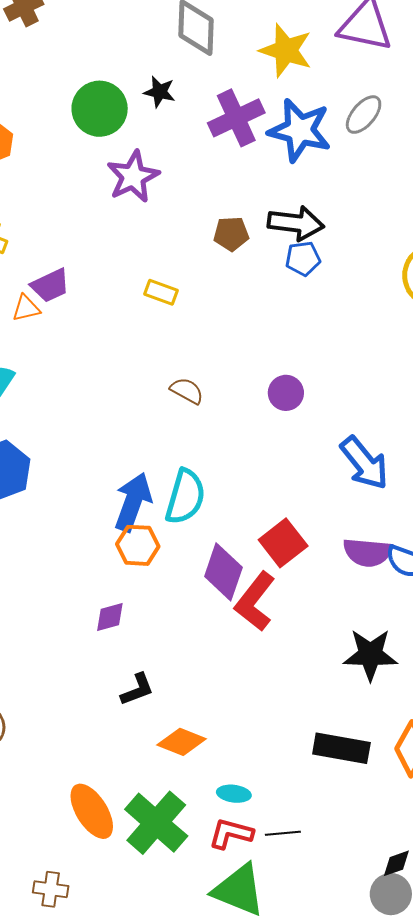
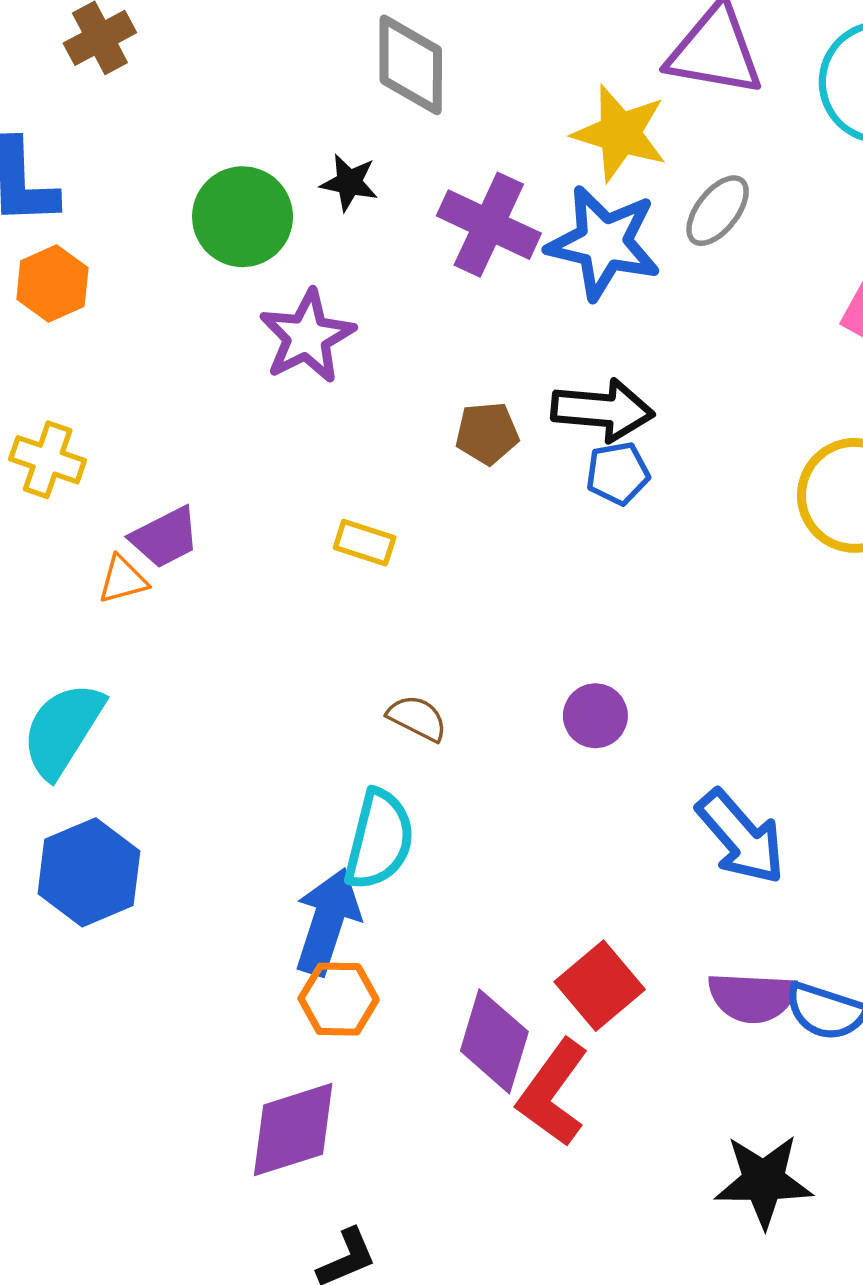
yellow star: (286, 50) -> (620, 133), moved
purple cross: (236, 118) -> (489, 225), turned -38
cyan semicircle: (185, 497) -> (379, 840), moved
purple diamond: (110, 617) -> (293, 1130), size x1.8

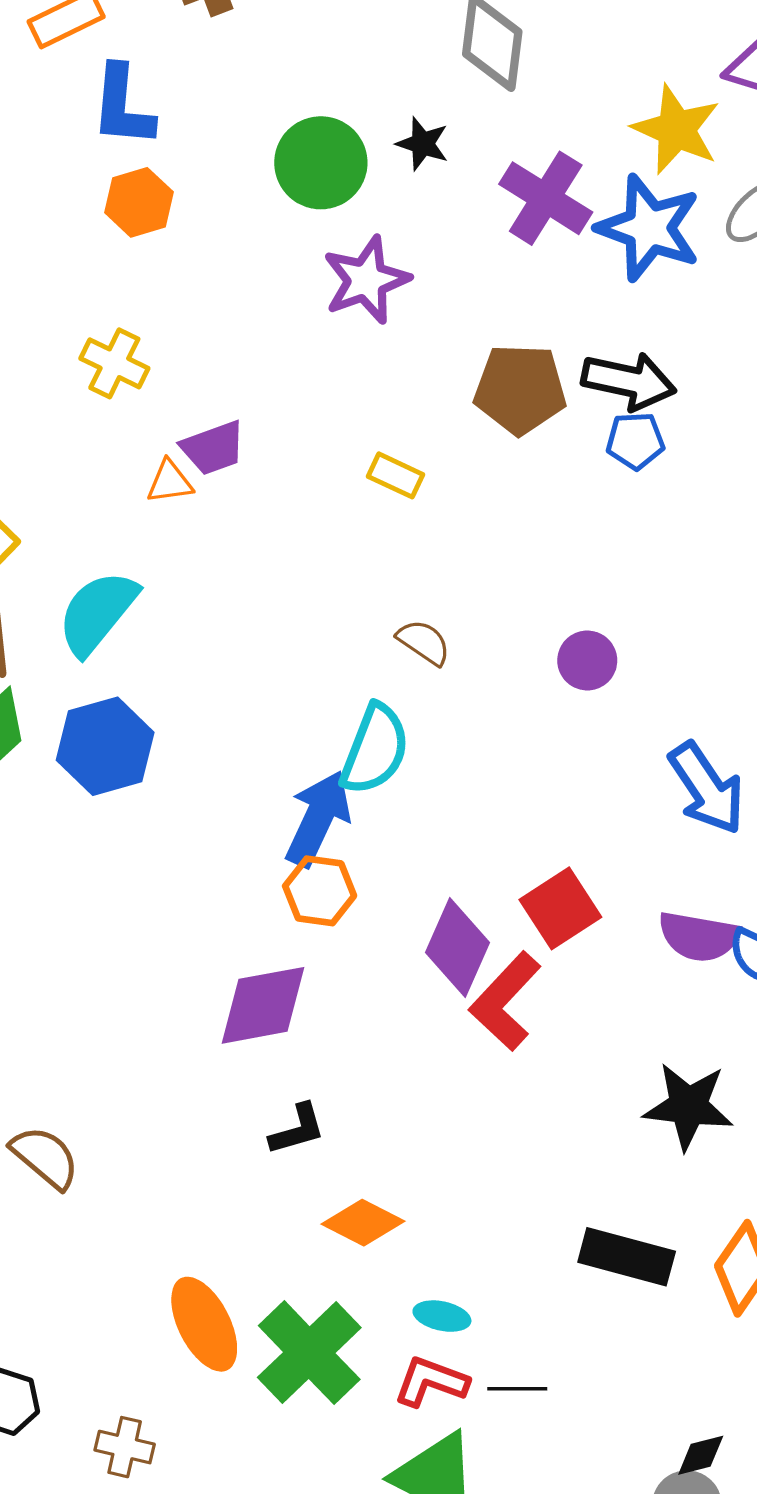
brown pentagon: (487, 433) -> (520, 389), size x1.6

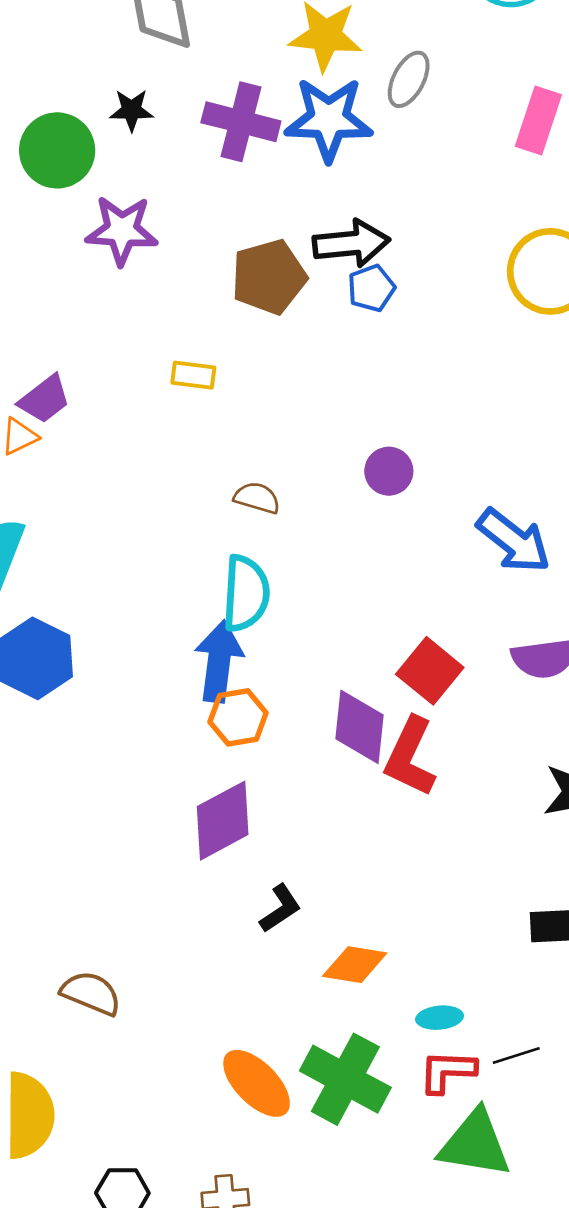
purple star: (366, 280) -> (122, 230), turned -30

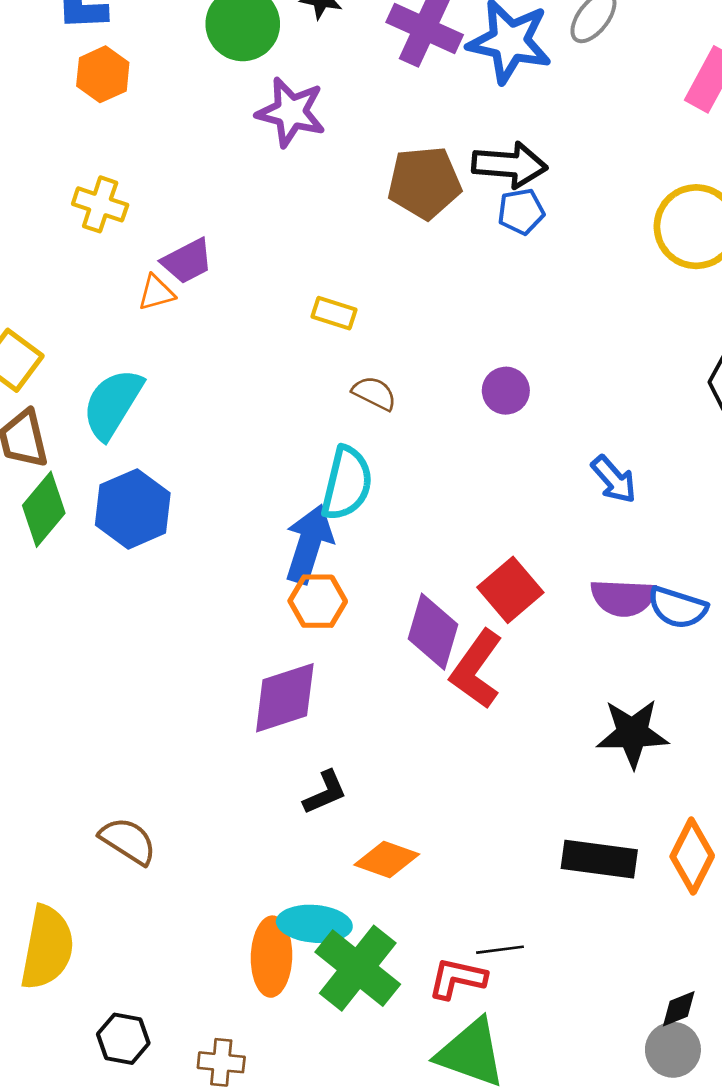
yellow rectangle: (193, 375) -> (334, 313), moved
blue arrow: (514, 541) -> (614, 479), size x0.7
cyan ellipse: (440, 1018) -> (314, 924), moved, size x1.6
black line: (516, 1055) -> (500, 950), moved
orange ellipse: (257, 1083) -> (271, 957), turned 36

